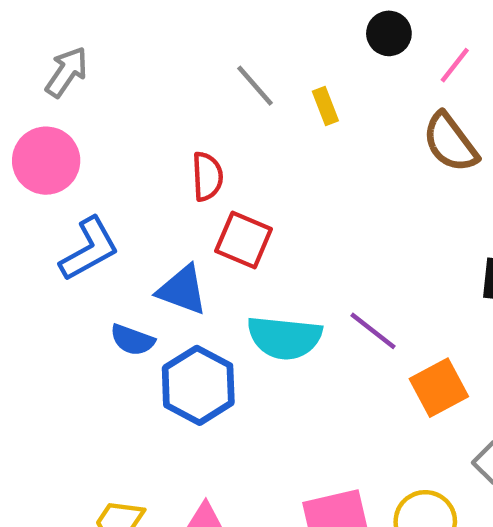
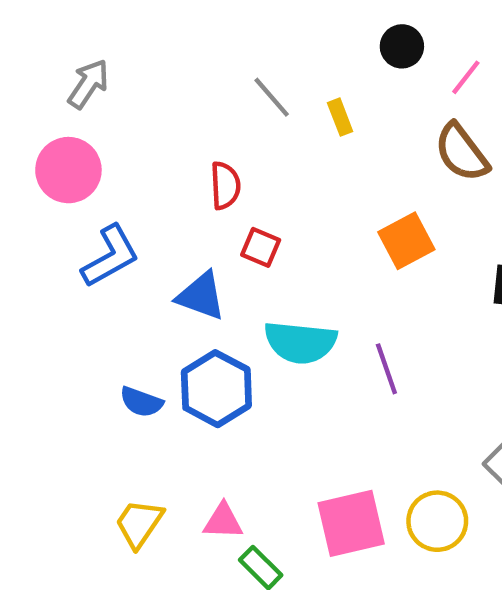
red square: (244, 240) -> (261, 247), size x0.7
purple line: (373, 331) -> (386, 369), moved, turned 33
blue semicircle: (132, 340) -> (141, 402), moved
orange square: (439, 388) -> (406, 241), moved

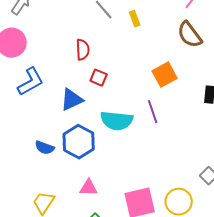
blue triangle: (201, 296) -> (72, 100), turned -45
purple line: (386, 369) -> (153, 112), moved
pink triangle: (223, 521) -> (89, 188), moved

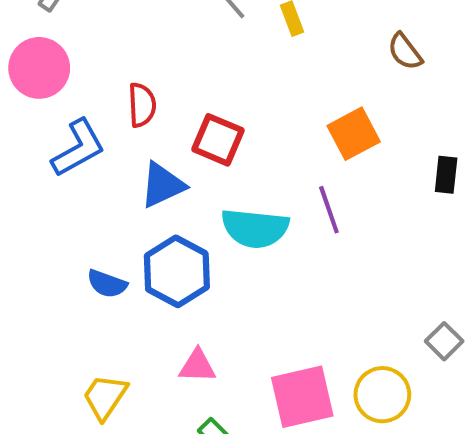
brown semicircle: (190, 35) -> (405, 51), size x0.7
red semicircle: (83, 50) -> (142, 105), moved
red square: (99, 78) -> (218, 140), size x1.4

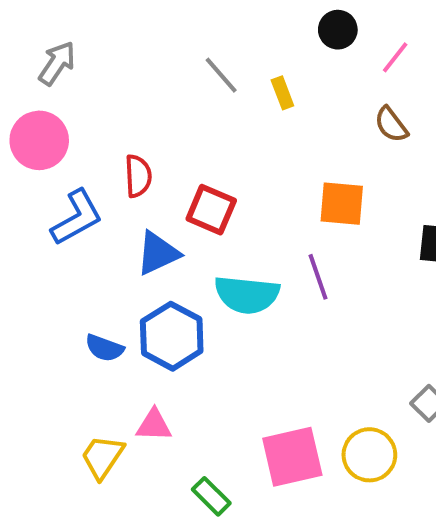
orange square: (354, 134) -> (342, 204), turned 33
pink triangle: (197, 366) -> (154, 425), moved

